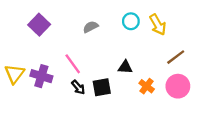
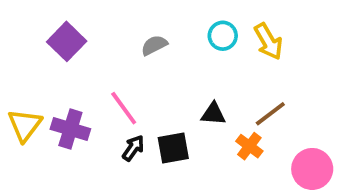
brown line: (176, 57) -> (270, 114), moved
pink circle: (178, 86) -> (312, 169), moved
black arrow: (78, 87) -> (133, 148), turned -104

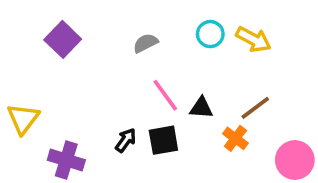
yellow arrow: (268, 41) -> (253, 39), turned -32
pink line: (124, 108) -> (165, 95), moved
purple cross: (70, 129) -> (66, 160), moved

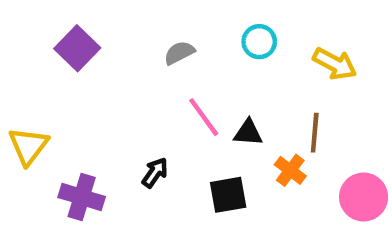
yellow arrow: (253, 39) -> (335, 64), moved
brown line: (255, 108) -> (315, 133), turned -48
black square: (163, 140) -> (228, 195), moved

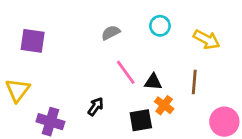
purple square: (77, 48) -> (33, 41), moved, turned -36
orange cross: (290, 170) -> (164, 105), moved

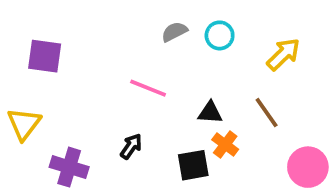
gray semicircle: (111, 33) -> (174, 32), moved
yellow arrow: (207, 39) -> (283, 54), turned -72
pink line: (126, 72) -> (148, 88), moved, turned -32
brown line: (194, 82) -> (267, 113), turned -40

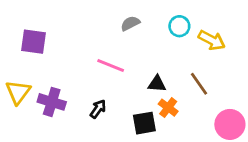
cyan circle: (220, 35) -> (179, 26), moved
yellow arrow: (283, 54) -> (212, 40), turned 72
purple cross: (69, 167) -> (52, 102), moved

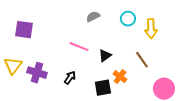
yellow arrow: (212, 40) -> (151, 29), turned 60
black triangle: (157, 84) -> (105, 56), moved, turned -40

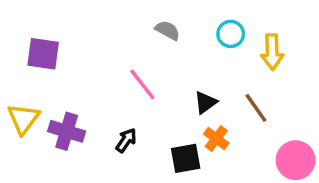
gray semicircle: (93, 17) -> (168, 30), turned 56
pink line: (79, 47) -> (142, 84), turned 30
black triangle: (105, 56) -> (205, 102), moved

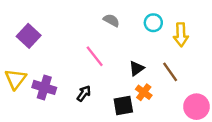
purple square: (43, 54) -> (29, 36), turned 35

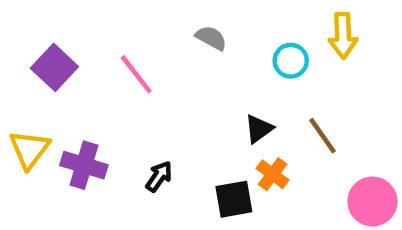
cyan circle: (153, 23) -> (291, 61), moved
yellow arrow: (181, 35) -> (343, 36), moved
pink line: (95, 56) -> (136, 74), moved

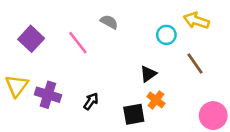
yellow arrow: (343, 36) -> (196, 21), turned 110
gray semicircle: (211, 38) -> (109, 22), moved
brown line: (322, 136) -> (195, 63), moved

